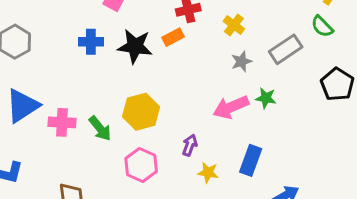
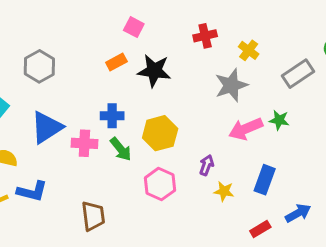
orange rectangle: (173, 37) -> (116, 62), moved
blue cross: (91, 42) -> (112, 116), moved
gray star: (241, 62) -> (231, 85), moved, size x1.6

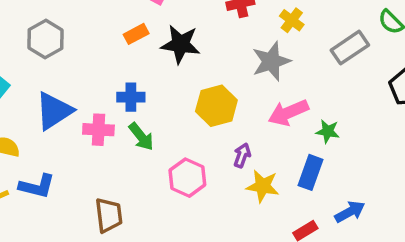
green star: (279, 120) -> (328, 131), moved
yellow hexagon: (160, 133) -> (216, 106), moved
yellow star: (224, 191) -> (263, 186), size x1.4

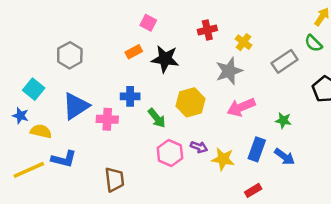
green star: (328, 131) -> (283, 120), moved
green arrow: (141, 137) -> (157, 118), moved
purple arrow: (242, 155) -> (199, 147), moved, turned 91
blue arrow: (350, 212) -> (285, 157), moved, turned 65

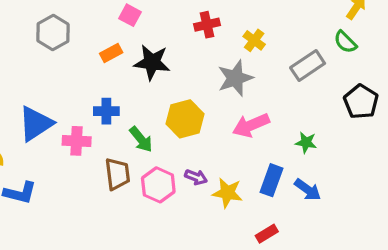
gray hexagon: (70, 55) -> (53, 33), moved
brown trapezoid: (114, 180) -> (117, 174), moved

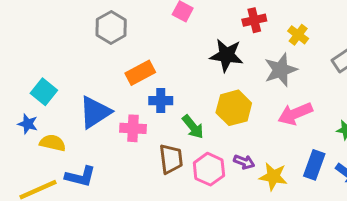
orange rectangle: (111, 53) -> (140, 73), moved, size x1.4
black star: (152, 62) -> (227, 55), moved

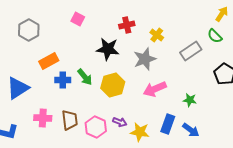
green arrow: (193, 127) -> (85, 77), moved
pink cross: (133, 128) -> (43, 118), moved

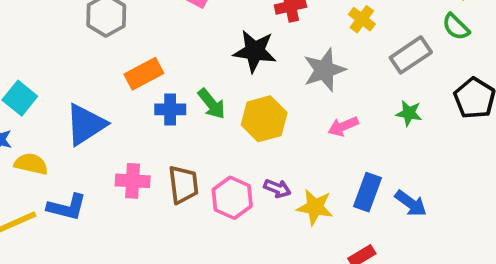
yellow cross: (157, 35) -> (362, 19), moved
pink arrow: (155, 89) -> (343, 126), size x0.7
green star: (190, 100) -> (409, 113), moved

